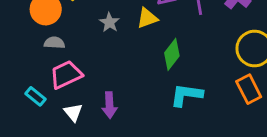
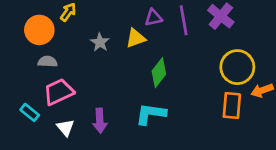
orange rectangle: (249, 89) -> (232, 106), turned 32
cyan L-shape: (186, 95) -> (151, 114), moved

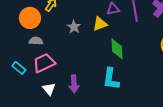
green diamond: (159, 73) -> (117, 49), turned -40
cyan rectangle: (30, 112) -> (19, 68), moved
cyan L-shape: (151, 114) -> (111, 79), turned -90

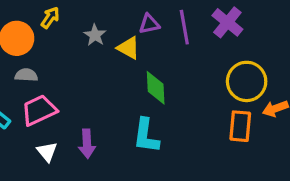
yellow triangle: (100, 24) -> (128, 48), turned 49
gray star: (74, 27) -> (95, 35), moved

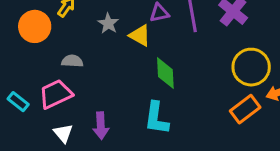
gray semicircle: (26, 75) -> (72, 61), moved
orange rectangle: (240, 126) -> (245, 109), turned 48

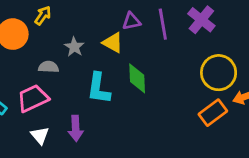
gray star: (108, 23) -> (74, 47), moved
cyan L-shape: (156, 118) -> (99, 88), moved

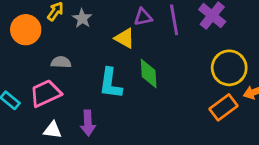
gray star: (74, 47) -> (82, 18), moved
white triangle: (40, 135) -> (53, 130), turned -42

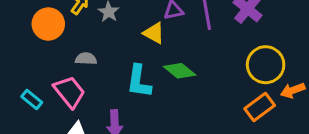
green diamond: (149, 74) -> (180, 71), turned -48
pink trapezoid: (45, 93) -> (69, 92), turned 76

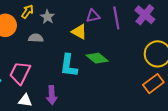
gray semicircle: (86, 59) -> (36, 38), moved
pink trapezoid: (69, 92) -> (20, 73), turned -115

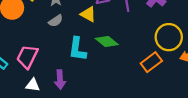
gray semicircle: (36, 38) -> (56, 21), moved, turned 144
orange rectangle: (153, 84) -> (151, 62), moved

